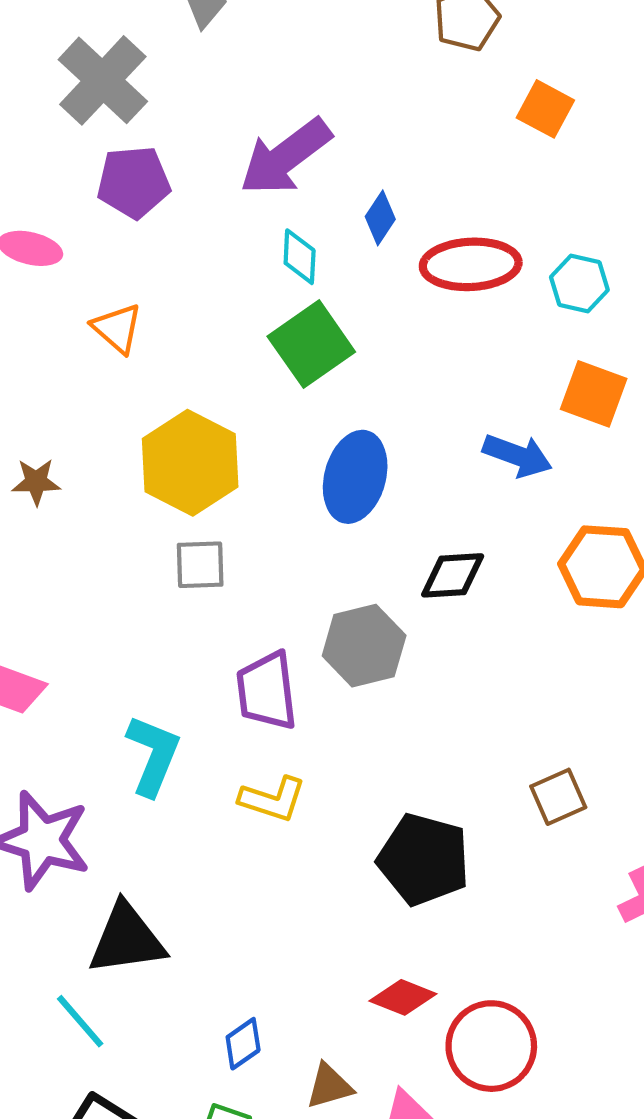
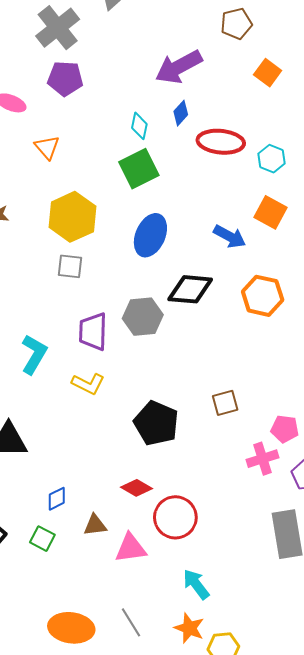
purple arrow: (285, 157) -> (179, 67), moved
black diamond: (453, 575) -> (190, 289), size x1.4

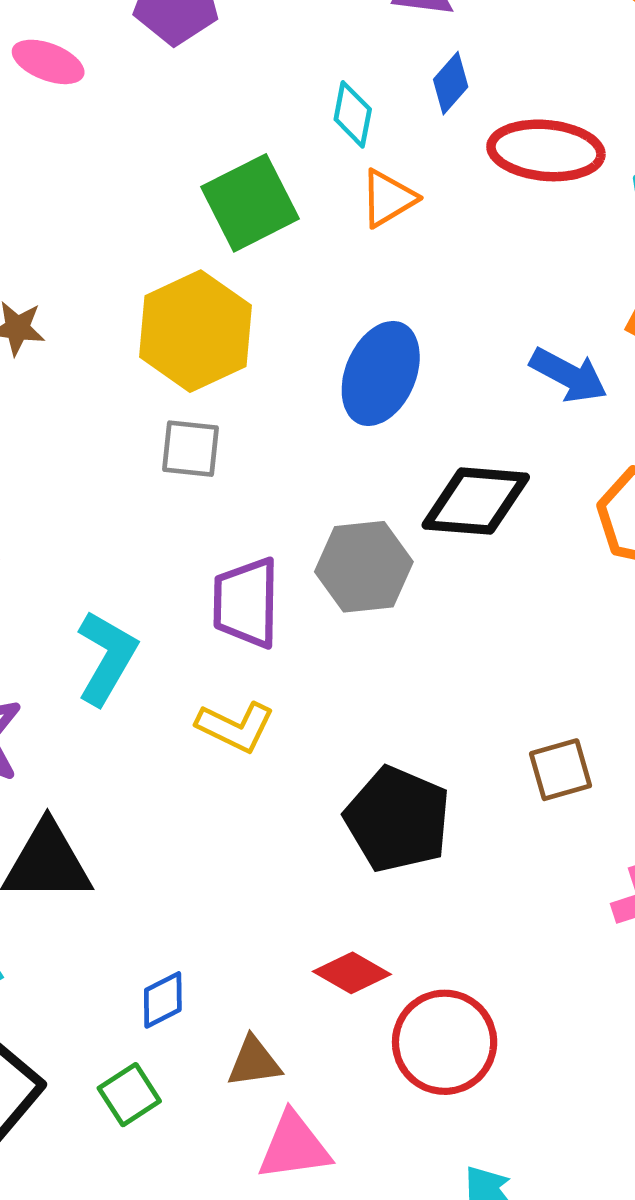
orange triangle: (47, 147) -> (388, 198), moved, turned 40
green square: (139, 169) -> (250, 203), moved
green square: (42, 539) -> (129, 1095), turned 30
pink triangle: (131, 548) -> (294, 1147), moved

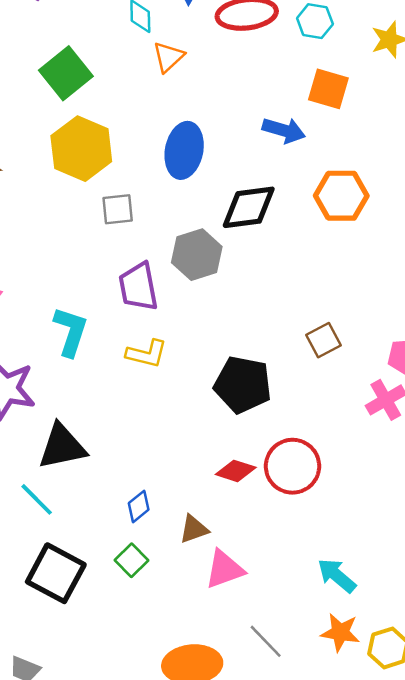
green square: (250, 203) -> (66, 73), moved
gray square: (190, 449) -> (118, 209), moved
red circle: (445, 1042) -> (293, 466), moved

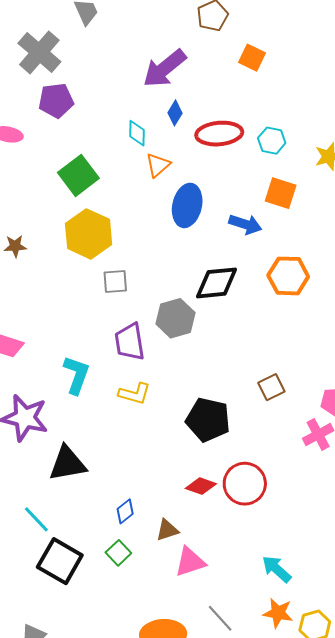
blue ellipse: (184, 150) -> (187, 205), moved
cyan line: (37, 499) -> (36, 519), moved

